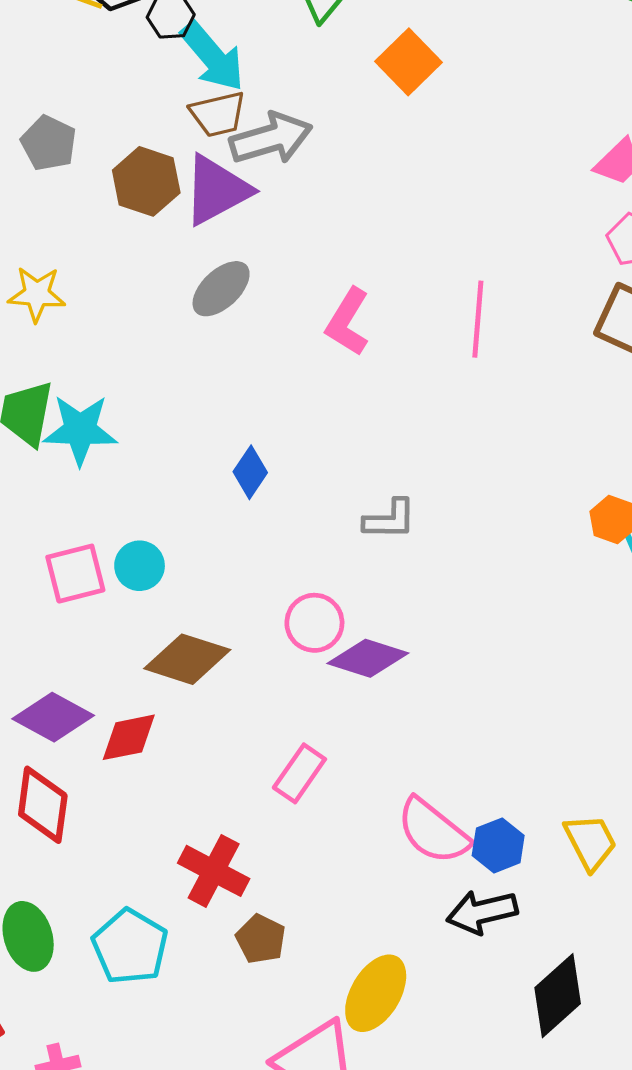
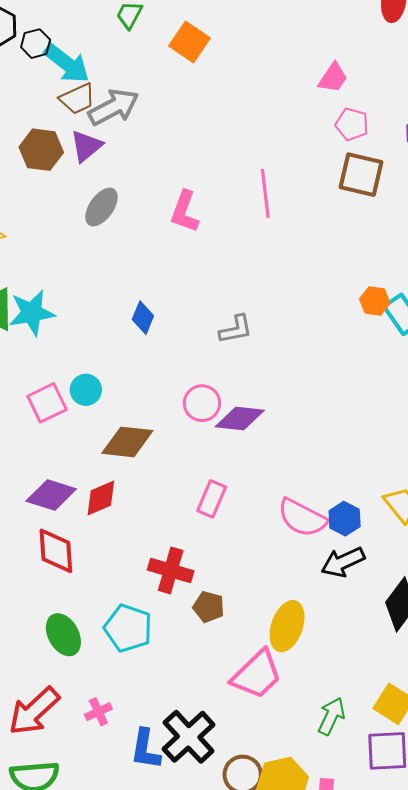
purple triangle: (217, 190) -> (86, 146), size x0.7

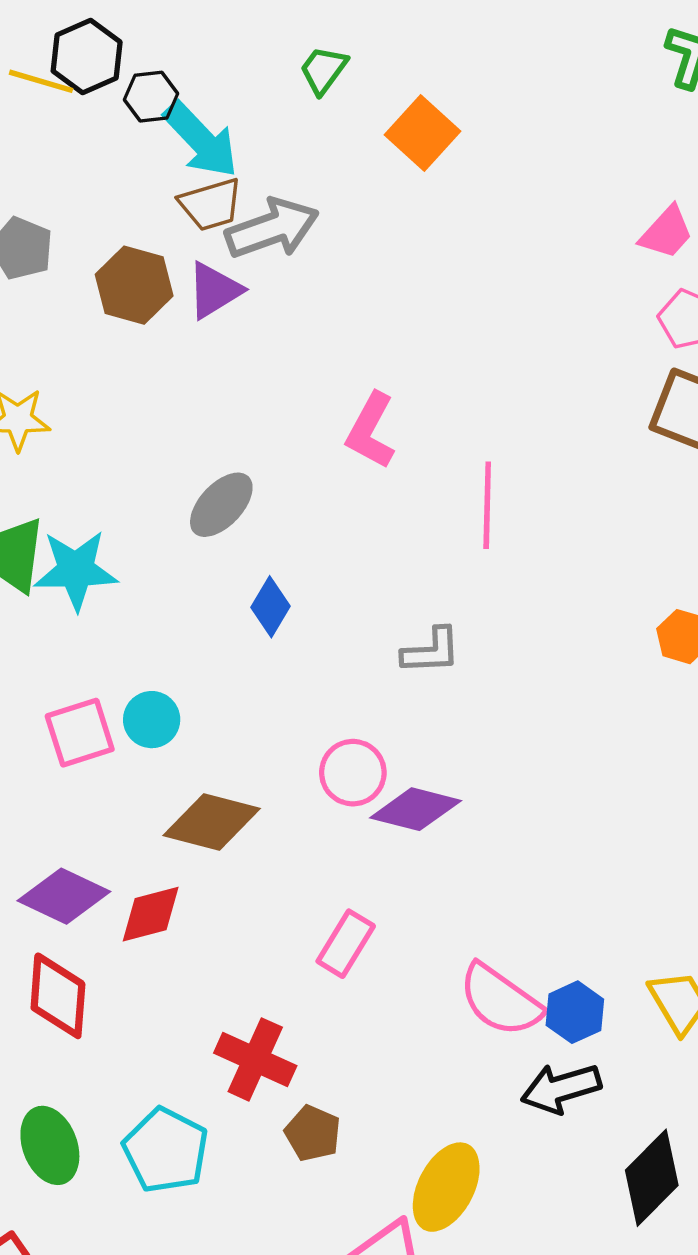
pink line: (265, 193) -> (487, 505), moved
gray ellipse: (102, 207) -> (221, 505), moved

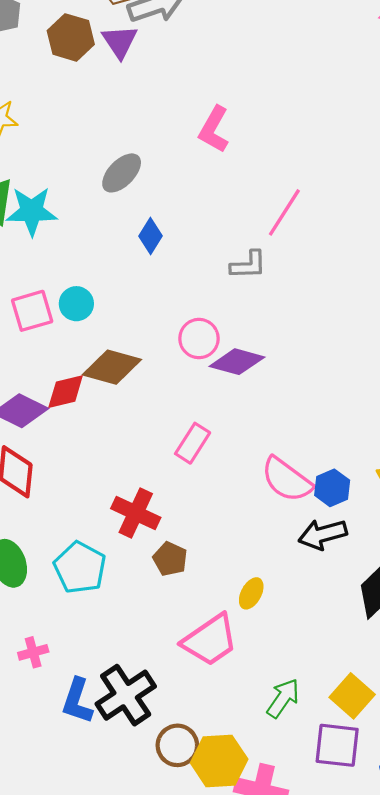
purple triangle: (214, 290) -> (120, 42), turned -33
pink line: (487, 505) -> (284, 212), moved, turned 30
red diamond: (151, 914) -> (66, 392), moved
yellow ellipse: (446, 1187) -> (251, 593), size x0.6

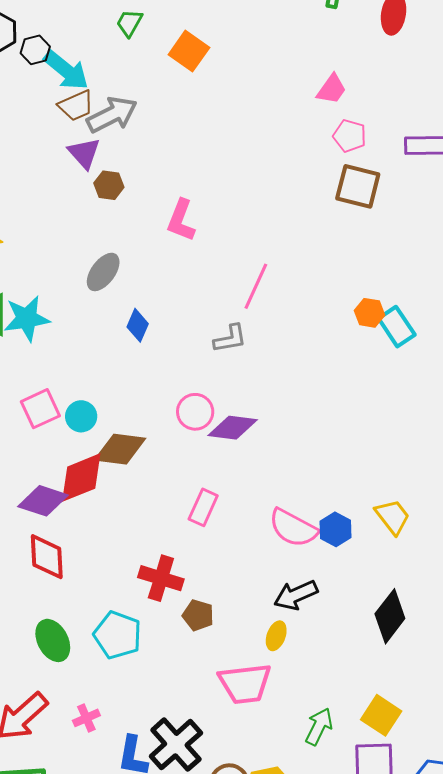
brown hexagon: (71, 37) -> (109, 185), moved, size x0.7
cyan circle: (76, 304) -> (81, 416), moved
red diamond: (66, 392) -> (81, 478), size x1.4
black arrow: (323, 534) -> (296, 595), moved
pink trapezoid: (210, 640) -> (245, 684), turned 36

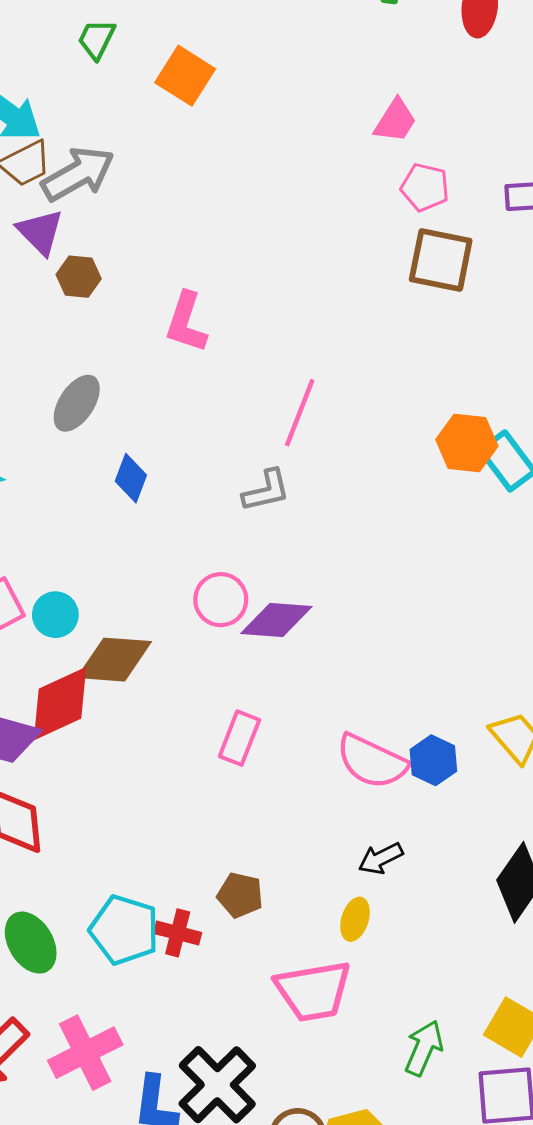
orange hexagon: (369, 313) -> (467, 443), size x1.4
red cross: (161, 578) -> (178, 933), moved, size x0.7
black arrow: (296, 595) -> (381, 859), size x0.7
pink cross: (86, 718) -> (85, 1053), size x1.8

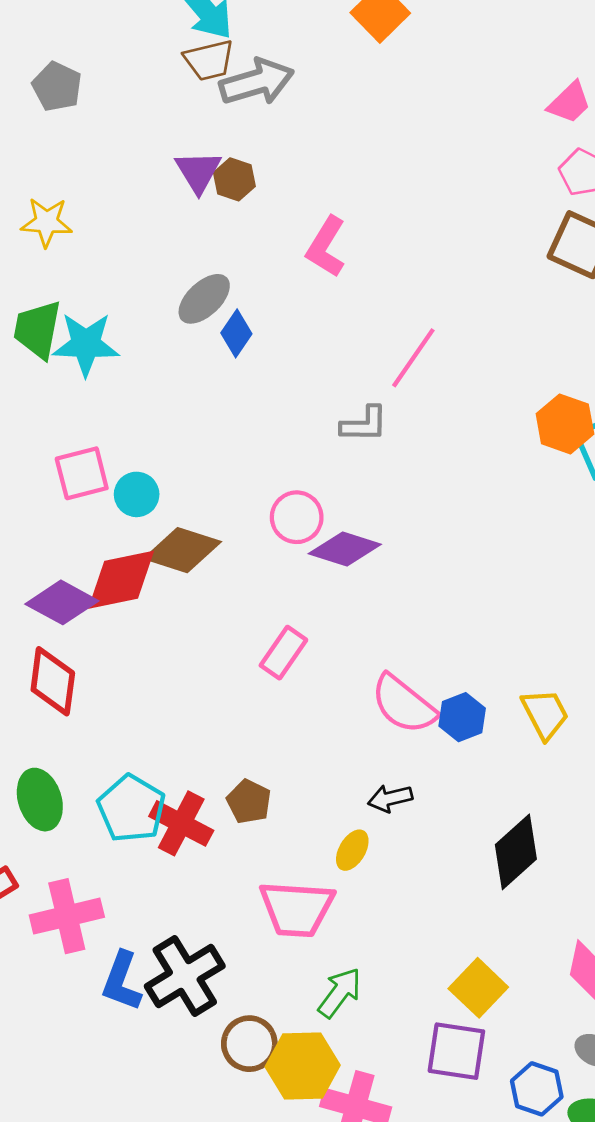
purple triangle: (40, 232) -> (198, 172), moved
blue diamond: (131, 478) -> (236, 333), moved
red cross: (178, 933) -> (181, 823), size x1.4
green arrow: (424, 1048) -> (340, 993), moved

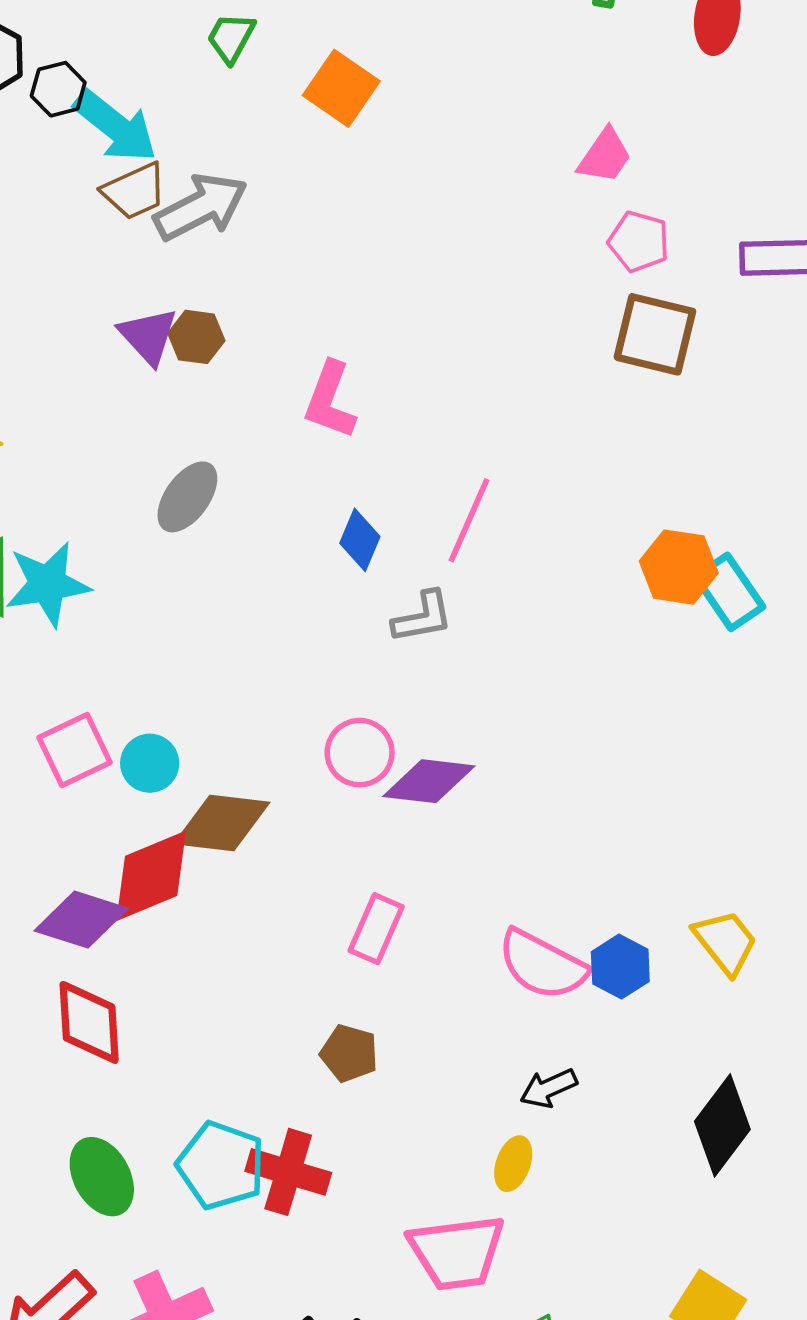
blue diamond: (236, 333) -> (360, 540), moved
brown pentagon: (249, 802) -> (349, 1053), moved

